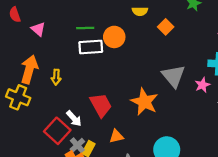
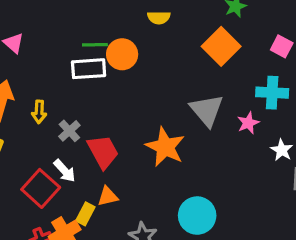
orange square: (166, 27) -> (221, 46), moved, size x1.6
green line: (85, 28) -> (95, 45), moved
orange triangle: (116, 136) -> (108, 196), moved
gray cross: (77, 145) -> (69, 131), moved

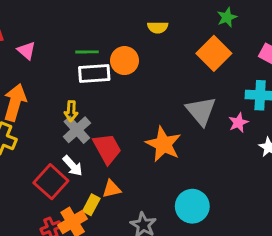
green line: (95, 45) -> (87, 52), moved
yellow arrow: (39, 112) -> (71, 111), moved
gray cross: (69, 131) -> (77, 130), size x1.4

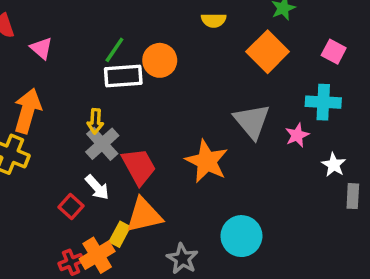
yellow semicircle: (158, 27) -> (214, 20), moved
green line: (87, 52) -> (114, 50), turned -55
red square: (51, 182) -> (71, 206), size x0.6
orange triangle: (112, 189) -> (144, 215), size x1.6

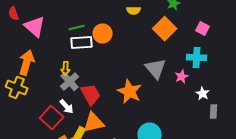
pink triangle: (41, 48) -> (35, 26), size x1.6
green line: (114, 50) -> (77, 28), turned 42
red square: (71, 206) -> (52, 118), size x1.6

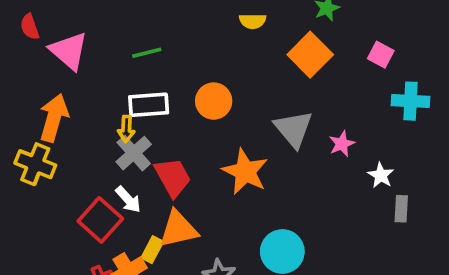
orange circle: (103, 34) -> (214, 101), moved
white rectangle: (82, 42) -> (149, 105), moved
cyan cross: (197, 58) -> (410, 101), moved

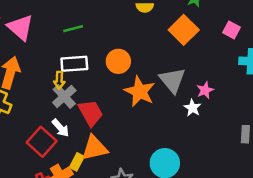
orange star: (245, 172) -> (140, 91), moved
white star: (381, 175) -> (193, 108), moved

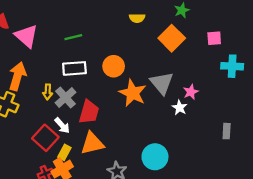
pink square: (231, 30) -> (214, 38), turned -32
yellow arrow: (59, 80) -> (48, 92), moved
red trapezoid: (91, 113) -> (89, 112), turned 45
yellow rectangle: (77, 162) -> (64, 152), moved

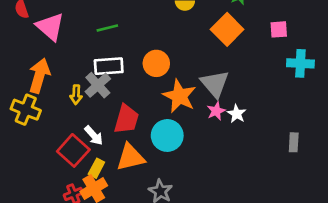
pink star: (191, 92) -> (216, 111), moved
gray cross: (65, 98) -> (98, 85), moved
cyan circle: (155, 157) -> (167, 135), moved

